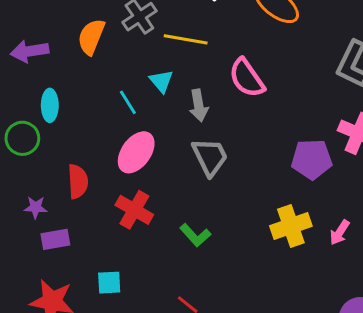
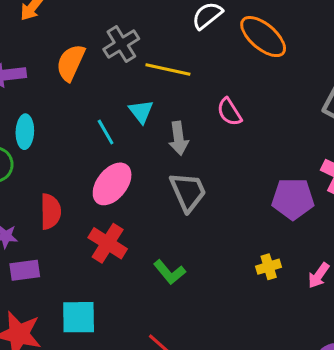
pink semicircle: (247, 78) -> (229, 112), size x0.7
yellow cross: (291, 226) -> (269, 267), size x0.6
cyan square: (109, 283) -> (79, 317), size x1.4

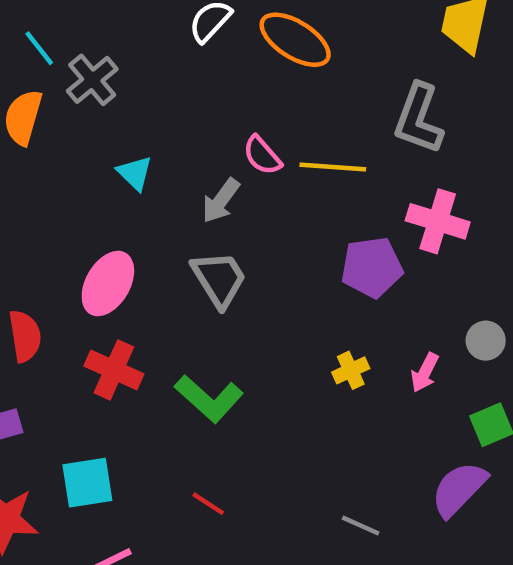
yellow line: (168, 69) -> (333, 167), moved
cyan line: (106, 132) -> (39, 48), moved
gray arrow: (179, 138) -> (221, 201), moved, turned 52
green L-shape: (169, 272) -> (209, 399), size x1.4

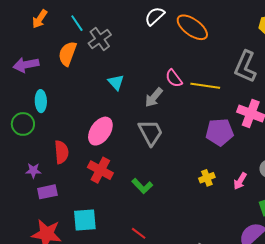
green L-shape: (209, 399) -> (142, 186), size x0.7

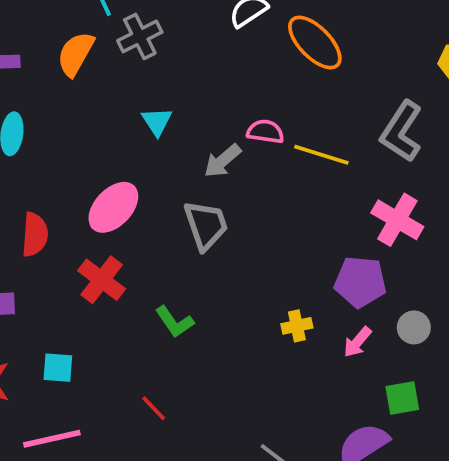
pink semicircle: (174, 78) -> (265, 132), turned 126
purple pentagon: (220, 132) -> (360, 282), moved
cyan square: (85, 220) -> (58, 368), size x0.7

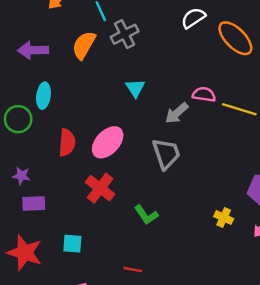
red semicircle: (35, 235) -> (67, 143), moved
yellow cross: (297, 326) -> (224, 218), turned 36
red line: (154, 408) -> (133, 270), turned -36

